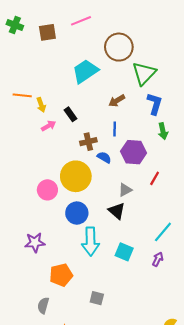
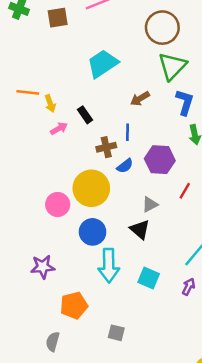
brown circle: (119, 47) -> (162, 28), moved
blue line: (115, 129) -> (127, 132), moved
blue semicircle: (104, 157) -> (125, 166), turned 112

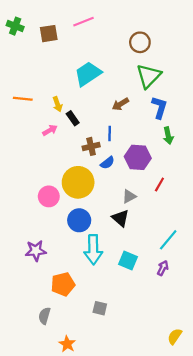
brown circle: (162, 28) -> (140, 42), size x0.7
yellow arrow: (50, 104) -> (57, 104), moved

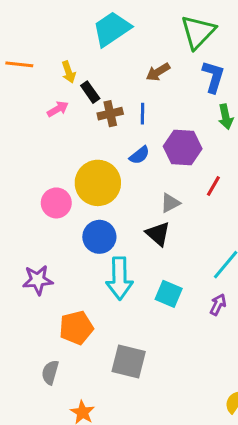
brown cross: (91, 146) -> (110, 114), moved
gray square: (100, 308) -> (129, 362), size x1.6

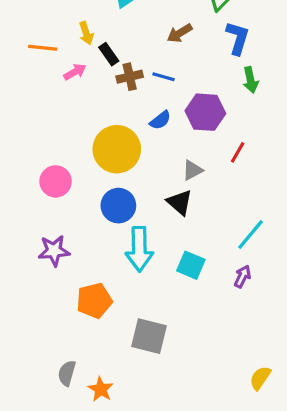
orange line: (19, 64) -> (43, 48), moved
blue line: (143, 114) -> (163, 77), turned -75
pink circle: (56, 203) -> (56, 181), moved
gray semicircle: (50, 372) -> (67, 373), moved

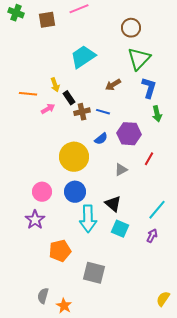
pink circle: (56, 181) -> (42, 192), moved
black triangle: (180, 202) -> (113, 204), moved
purple star: (54, 251) -> (35, 220), turned -30

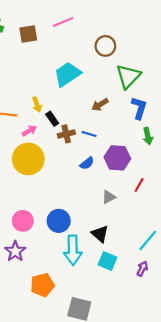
brown circle: (131, 28) -> (105, 46), moved
yellow circle: (74, 157) -> (28, 159), moved

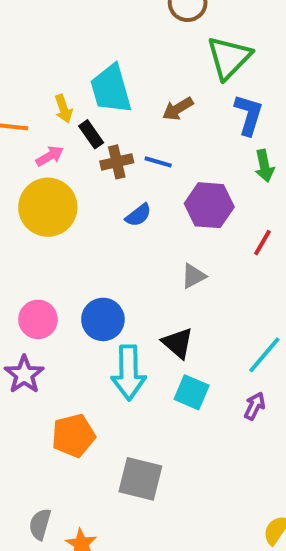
cyan trapezoid: (67, 74) -> (111, 89), moved, turned -72
blue semicircle: (87, 163) -> (138, 215), moved
red line: (139, 185) -> (262, 243), moved

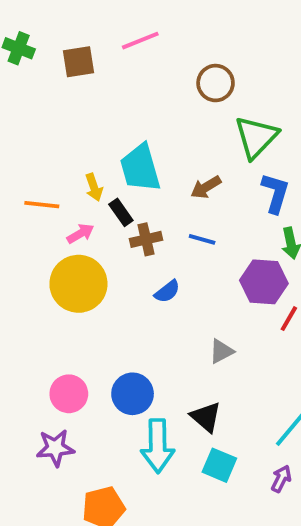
blue line: (158, 162) -> (202, 239), moved
purple hexagon: (209, 205) -> (264, 282), moved
purple star: (24, 375) -> (55, 448), turned 30

